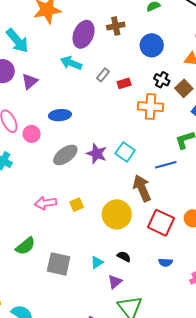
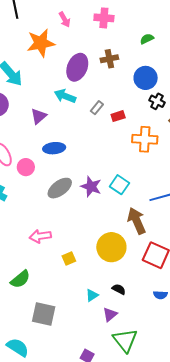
black cross: (162, 80) -> (157, 101), moved
purple triangle: (30, 81) -> (39, 116), moved
yellow square: (77, 205) -> (69, 258), moved
gray square: (59, 264) -> (44, 314), moved

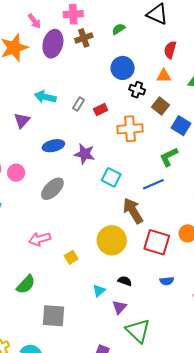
brown cross: (109, 59) -> (84, 38), moved
purple ellipse: (77, 67) -> (53, 44), moved
blue ellipse: (54, 148) -> (53, 146), moved
purple star: (91, 187) -> (85, 154), moved

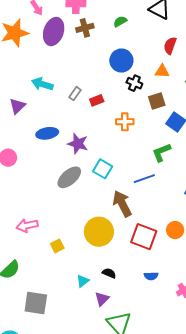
brown square: (160, 106) -> (157, 101), turned 30
orange cross: (130, 129) -> (125, 122), size x0.7
gray ellipse: (52, 189) -> (69, 177), moved

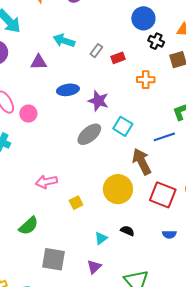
purple triangle: (17, 106) -> (39, 62), turned 42
purple triangle: (102, 299) -> (94, 267), moved

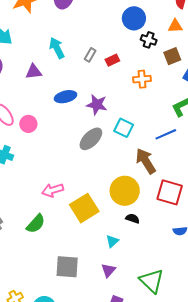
cyan arrow: (64, 41) -> (57, 48), turned 50
yellow square: (76, 203) -> (84, 208), size x2.0
green semicircle: (29, 226) -> (36, 224), moved
black semicircle: (127, 231) -> (133, 219), moved

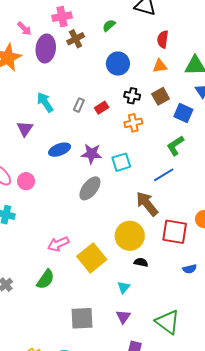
black cross: (149, 40) -> (132, 96), moved
purple triangle: (34, 72) -> (25, 129), turned -42
cyan square: (124, 128) -> (121, 162), moved, turned -36

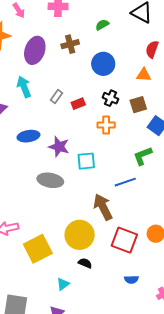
brown cross: (76, 39) -> (70, 44), moved
purple ellipse: (46, 49) -> (35, 50), moved
gray ellipse: (90, 188) -> (50, 180), turned 50

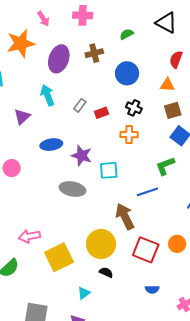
brown square: (138, 105) -> (173, 110), moved

